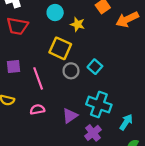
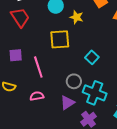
red trapezoid: (17, 26) -> (20, 17), turned -135
yellow square: (60, 48) -> (60, 39), turned -30
gray circle: (71, 71) -> (74, 81), moved

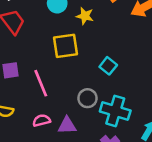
purple triangle: (67, 103) -> (67, 125), moved, turned 35

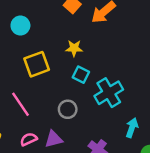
yellow star: (85, 16) -> (74, 48), moved
cyan cross: (115, 111) -> (109, 93), moved, turned -36

